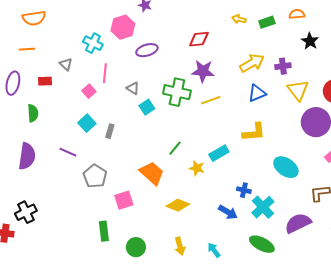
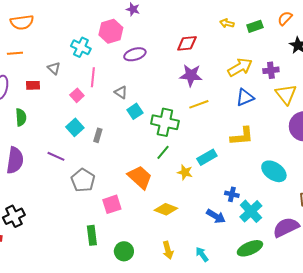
orange semicircle: (297, 14) -> (285, 18), turned -42
green cross: (177, 92) -> (165, 122), moved
green ellipse: (262, 244) -> (250, 248), turned -50

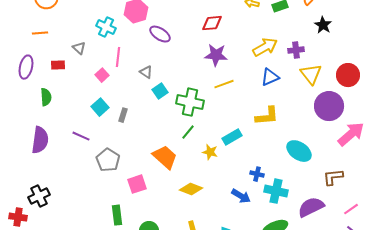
purple ellipse: (135, 54) -> (160, 34), turned 50
cyan cross: (251, 211) -> (276, 191), turned -35

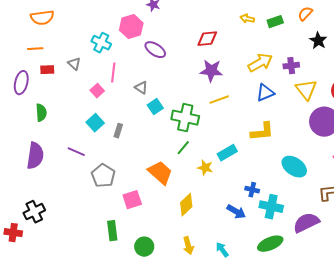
red rectangle: (58, 65) -> (47, 70), moved
yellow diamond: (191, 189) -> (186, 205), turned -65

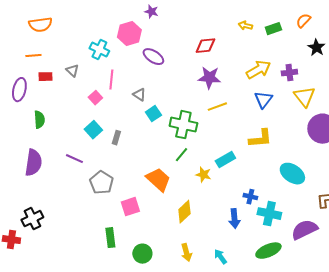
blue triangle: (265, 93) -> (263, 100), turned -30
blue arrow: (236, 212) -> (234, 219), turned 54

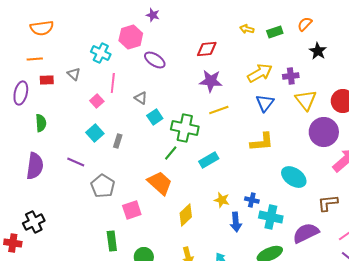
green line: (181, 155) -> (171, 153), moved
cyan rectangle: (225, 160) -> (209, 160), moved
yellow star: (203, 175) -> (222, 200), moved

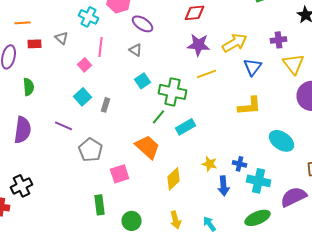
yellow arrow: (260, 73) -> (235, 43), moved
gray triangle: (141, 98) -> (136, 50), moved
cyan rectangle: (209, 160) -> (186, 127), moved

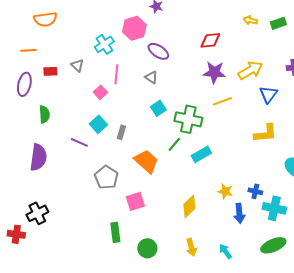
cyan cross: (89, 17) -> (104, 44), turned 30
orange line: (23, 23) -> (28, 50), moved
purple line: (64, 126) -> (79, 142), moved
orange trapezoid: (148, 147) -> (146, 161), moved

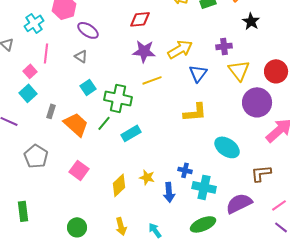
cyan square: (98, 124) -> (28, 93), moved
orange trapezoid: (146, 161) -> (76, 124), moved
yellow star: (225, 191) -> (147, 177), moved
pink square: (135, 201) -> (79, 170), moved, turned -36
green rectangle: (115, 232) -> (23, 211), moved

